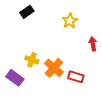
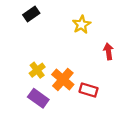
yellow cross: (32, 60) -> (37, 70), turned 32
purple rectangle: (15, 78) -> (38, 98), moved

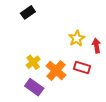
yellow star: (82, 25) -> (77, 38), moved
red rectangle: (89, 90) -> (82, 67), moved

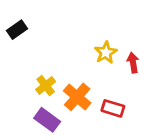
black rectangle: (28, 12) -> (17, 30), moved
red rectangle: (82, 67) -> (113, 108), moved

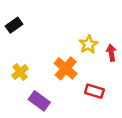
yellow cross: (46, 85) -> (20, 72), moved
orange cross: (77, 97) -> (66, 68), moved

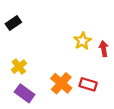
orange cross: (66, 68) -> (61, 83), moved
purple rectangle: (39, 101) -> (25, 93), moved

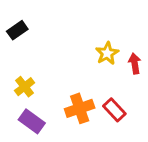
orange cross: (61, 83) -> (80, 108), turned 30
red rectangle: (88, 84) -> (114, 110), turned 30

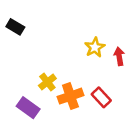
black rectangle: (17, 30) -> (15, 27), turned 66
yellow cross: (25, 87) -> (47, 82), moved

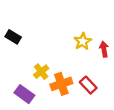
black rectangle: (15, 27) -> (13, 37), moved

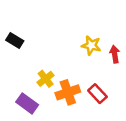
yellow star: (83, 41) -> (91, 45), turned -30

